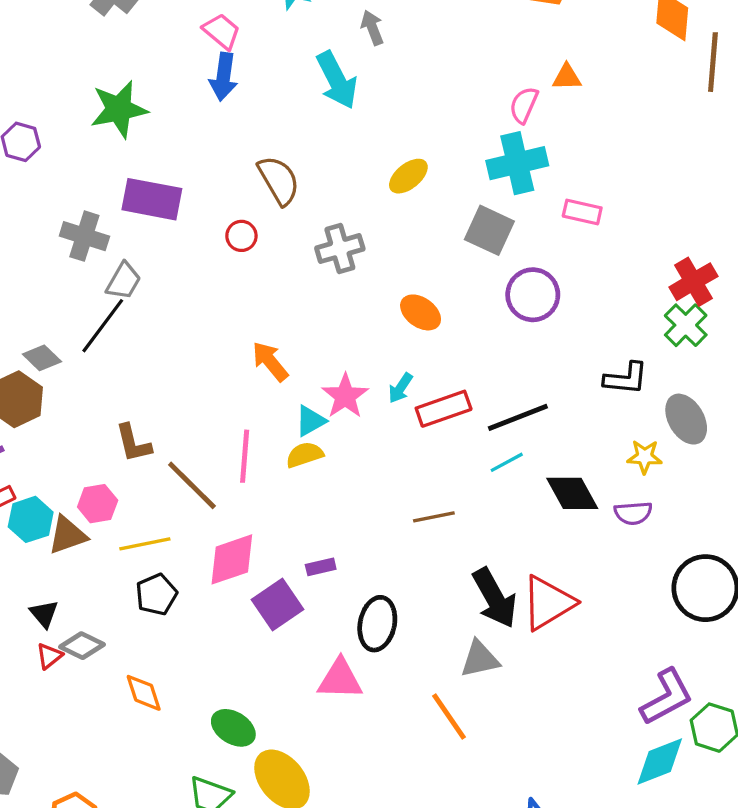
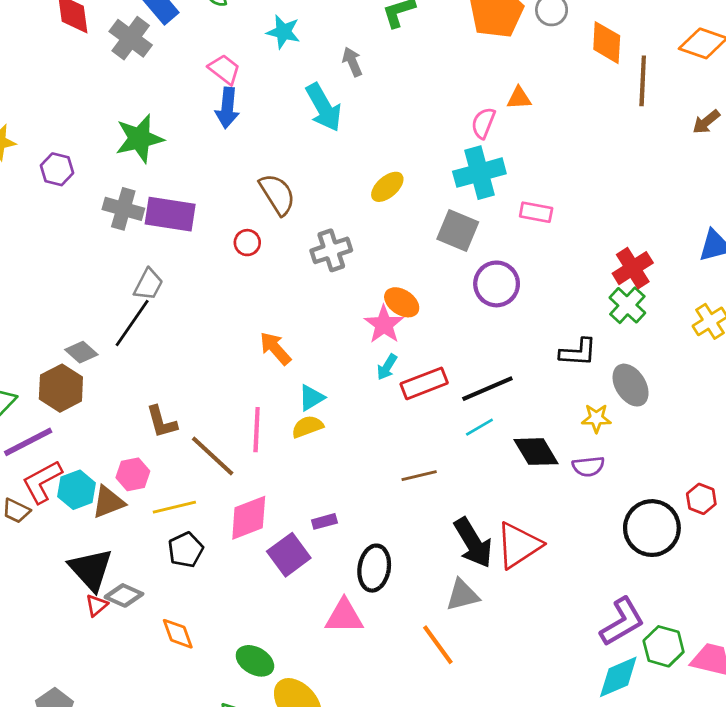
gray cross: (84, 236) -> (123, 209), moved
pink star: (345, 396) -> (384, 324), moved
black triangle: (44, 614) -> (91, 569), size x1.8

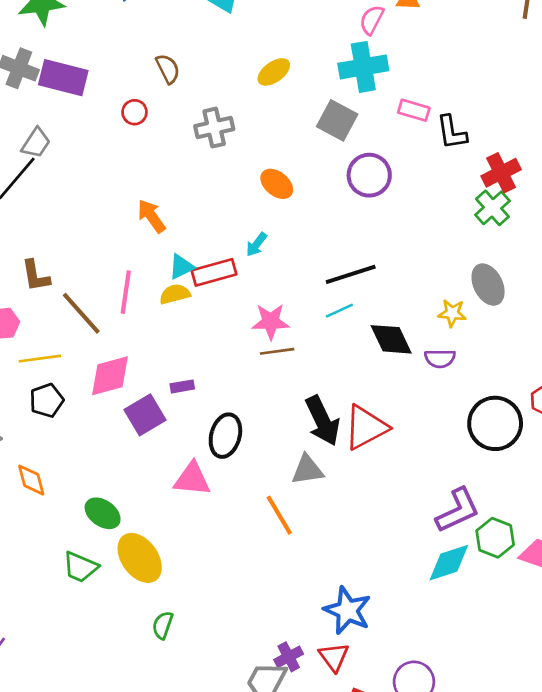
brown semicircle: (277, 194) -> (168, 69), size x0.7
pink star: (384, 324) -> (271, 322), moved, turned 30
black L-shape: (578, 352) -> (452, 132), moved, turned 72
red rectangle: (424, 383) -> (214, 272), moved

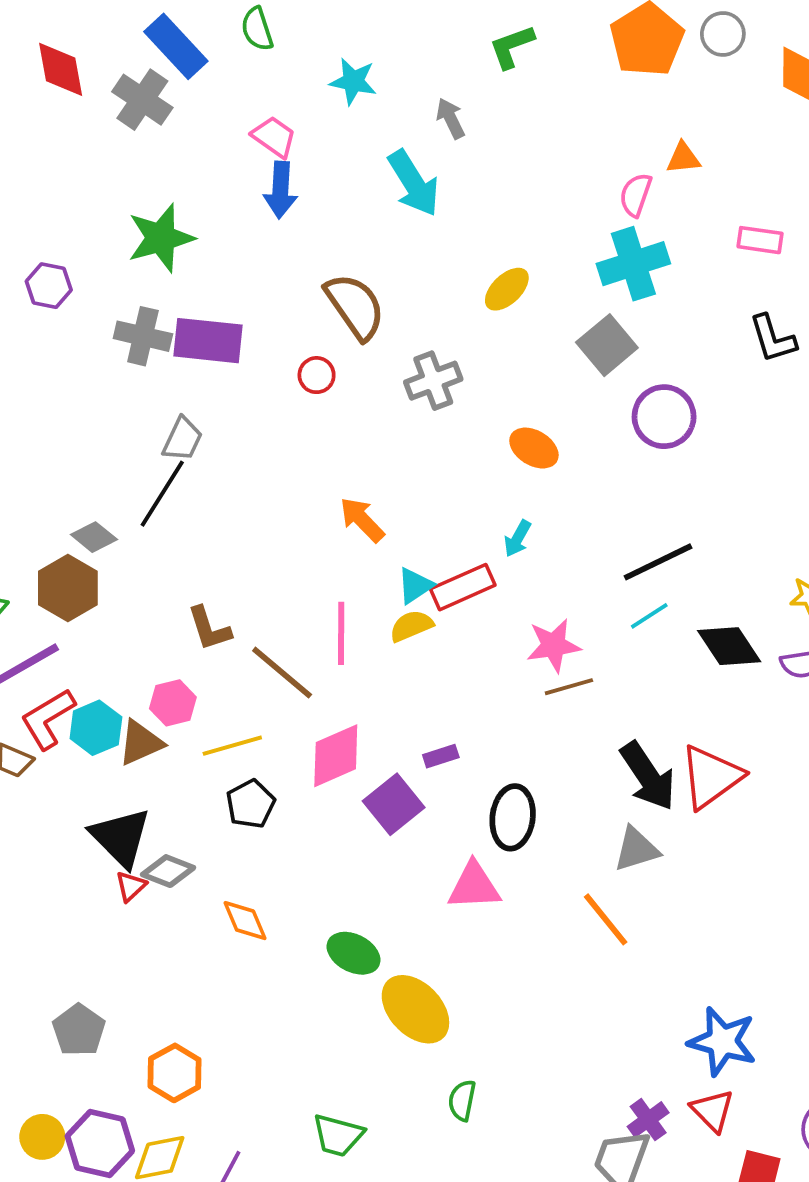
brown semicircle: (168, 69) -> (355, 306), size x1.6
pink rectangle: (414, 110) -> (760, 240), moved
gray square: (337, 120) -> (607, 345), turned 30
green trapezoid: (80, 567) -> (338, 1135), moved

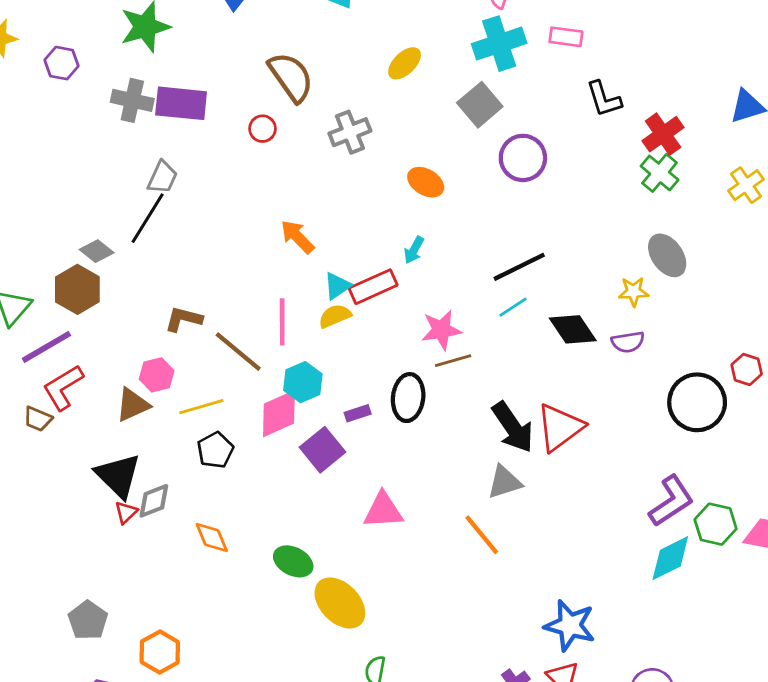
pink rectangle: (760, 240) -> (566, 37), moved
brown L-shape: (209, 629) -> (183, 319), turned 123
cyan hexagon: (96, 728) -> (303, 382), moved
black ellipse: (513, 817) -> (408, 398), moved
gray diamond: (168, 871) -> (154, 501), turned -42

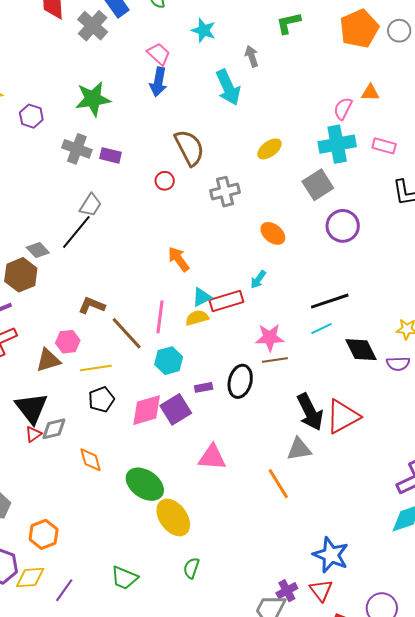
purple rectangle: (181, 103) -> (110, 155), size x0.6
pink diamond: (279, 414) -> (147, 410), moved
green ellipse: (293, 561) -> (145, 484), size x1.4

